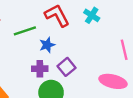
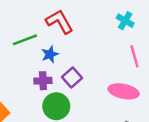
cyan cross: (92, 15) -> (125, 21), moved

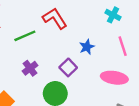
blue star: (50, 54) -> (87, 47), moved
purple cross: (43, 81) -> (30, 68), moved, turned -32

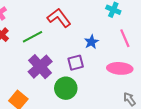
purple square: (68, 67) -> (76, 63), turned 35
purple cross: (30, 68) -> (40, 67), size x1.6

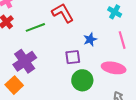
purple cross: (40, 67) -> (25, 61), moved
green circle: (66, 88) -> (82, 80), moved

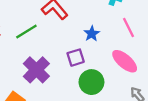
purple cross: (25, 61) -> (36, 70), moved
pink ellipse: (114, 68) -> (125, 61), turned 40

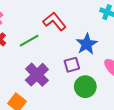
blue star: (92, 34) -> (87, 44), size x1.5

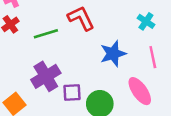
purple square: (72, 65) -> (72, 93), moved

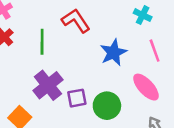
green line: (46, 34) -> (42, 42), turned -65

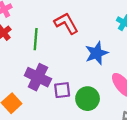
purple cross: (48, 85) -> (38, 77), turned -30

